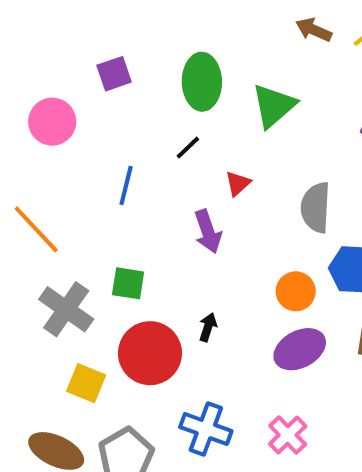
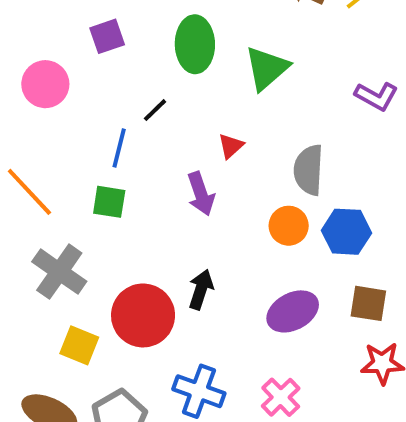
black line: (188, 148) -> (155, 110), moved
green square: (128, 283) -> (109, 202), moved
orange circle: (296, 291) -> (289, 226), moved
black arrow: (208, 327) -> (201, 290), size x1.4

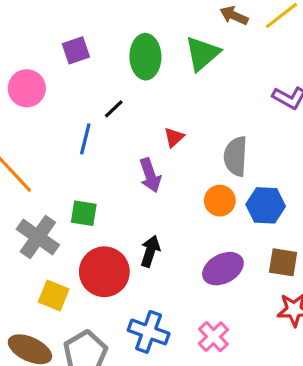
green triangle: (267, 68) -> (202, 53), moved
green square: (109, 202) -> (84, 213), moved

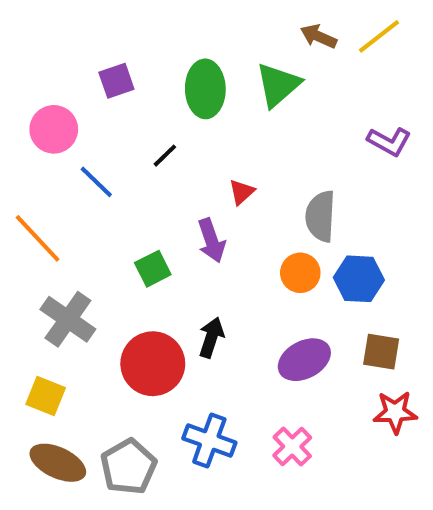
blue line: (85, 139) -> (96, 182), moved, turned -60
green square: (84, 213) -> (153, 269), moved, turned -36
yellow square: (54, 296) -> (46, 396), moved

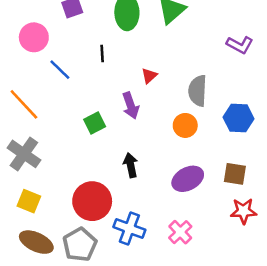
black line: (165, 156) -> (102, 53), turned -49
blue hexagon: (359, 279) -> (239, 118), moved
gray cross: (68, 319) -> (24, 154), moved
black arrow: (211, 337) -> (131, 165), turned -30
red circle: (153, 364) -> (92, 201), moved

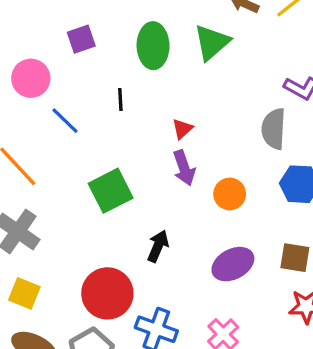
gray semicircle: (198, 91) -> (274, 129), moved
purple arrow: (131, 106) -> (184, 168), moved
green square: (95, 123) -> (111, 191), size x1.5
black arrow: (131, 165) -> (158, 246), turned 35

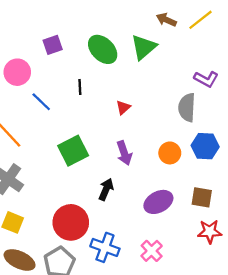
green ellipse: (153, 46) -> (103, 49), turned -44
purple arrow: (184, 168) -> (124, 153), moved
orange circle: (230, 194) -> (170, 153), moved

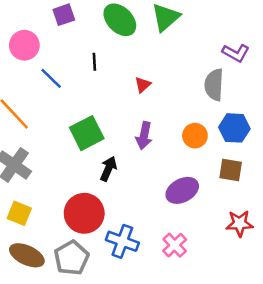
purple arrow: (124, 153) -> (144, 136), turned 30
black arrow: (106, 189) -> (108, 169), moved
brown square: (202, 197) -> (231, 170), moved

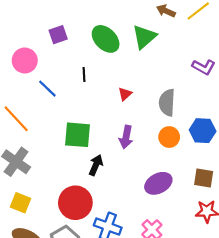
gray semicircle: (214, 85) -> (167, 103), moved
green square: (87, 133) -> (78, 135), turned 32
brown square: (231, 170) -> (204, 178), moved

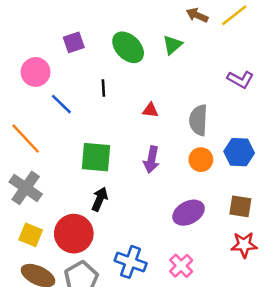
green triangle: (144, 37) -> (172, 45), size x0.7
red triangle: (125, 94) -> (150, 110), turned 48
black arrow: (96, 165) -> (100, 199), moved
red circle: (75, 203) -> (74, 234), moved

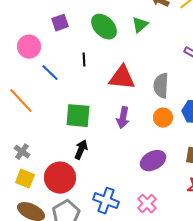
red triangle: (150, 110) -> (122, 78), size x2.0
gray cross: (26, 188) -> (22, 152), moved, size x0.6

